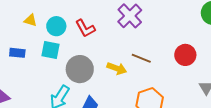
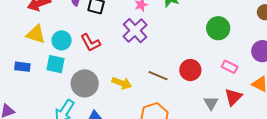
yellow triangle: (30, 20) -> (36, 34), size x1.5
brown line: (141, 58) -> (158, 76), moved

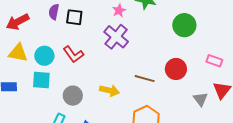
green circle: (218, 28) -> (184, 25), moved
gray circle: (85, 83) -> (73, 96), size x0.7

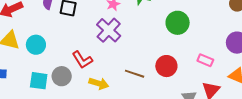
red L-shape: (73, 54) -> (82, 60), moved
cyan square: (41, 80) -> (39, 81), moved
gray circle: (73, 96) -> (62, 76), moved

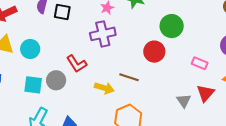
purple cross: (109, 30) -> (103, 34), turned 35
red circle: (166, 66) -> (154, 52), moved
yellow arrow: (99, 83) -> (104, 88), moved

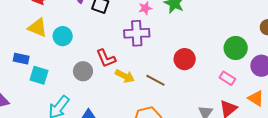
green circle: (172, 26) -> (236, 48), moved
cyan square: (33, 85) -> (39, 75), moved
yellow arrow: (104, 88) -> (125, 76), moved

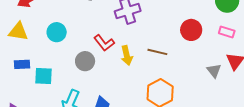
yellow triangle: (38, 28) -> (18, 32), moved
red circle: (185, 59) -> (191, 30), moved
yellow arrow: (125, 76) -> (127, 55), turned 66

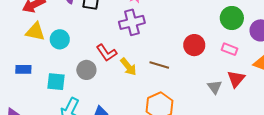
yellow triangle: (18, 32) -> (35, 32), moved
yellow arrow: (127, 55) -> (128, 67), turned -30
cyan square: (43, 76) -> (56, 82), moved

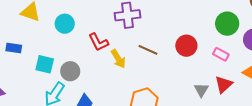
cyan circle: (60, 39) -> (65, 24), moved
brown line: (159, 65) -> (148, 50), moved
gray circle: (86, 70) -> (70, 71), moved

